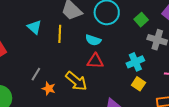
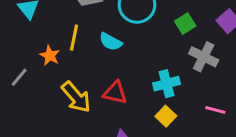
yellow line: (60, 34) -> (74, 38), moved
red triangle: (95, 61) -> (115, 93), moved
orange star: (49, 88) -> (50, 56), moved

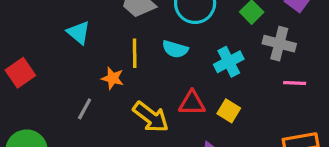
cyan cross: (167, 84) -> (229, 62), moved
pink line: (215, 110) -> (295, 83), moved
yellow square: (166, 116) -> (229, 111), moved

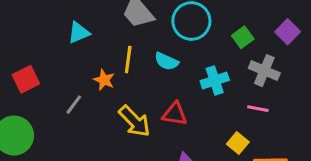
cyan triangle: (79, 33) -> (79, 33), turned 50
red square: (20, 73) -> (26, 79), moved
pink line: (295, 83) -> (258, 109), moved
yellow square: (229, 111) -> (238, 143), moved

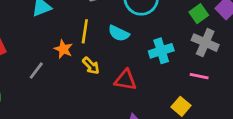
green square: (243, 37) -> (199, 14), moved
yellow arrow: (134, 121) -> (91, 66), moved, size x0.6

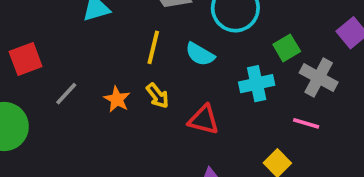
green square: (199, 14) -> (287, 48), moved
orange star: (63, 49) -> (117, 99), moved
gray line: (36, 71) -> (66, 94), moved

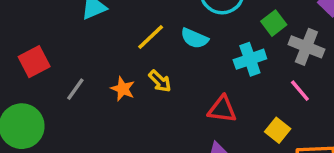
yellow line: (153, 47) -> (151, 37), turned 40
red triangle: (204, 120) -> (222, 109), moved
pink line: (306, 123) -> (300, 91), turned 40

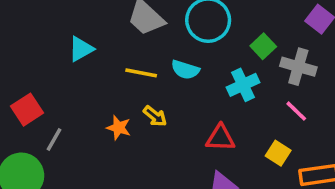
yellow line: (151, 37) -> (141, 73), turned 60
gray line: (75, 89) -> (54, 140), moved

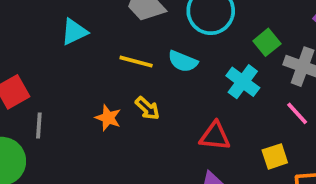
cyan cross: (243, 85) -> (243, 82), turned -32
gray line: (54, 140) -> (39, 125), turned -30
yellow square: (278, 153) -> (275, 156), turned 35

